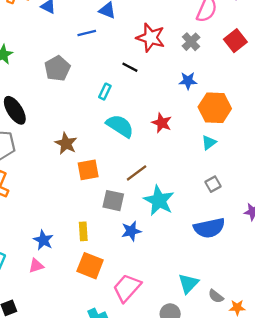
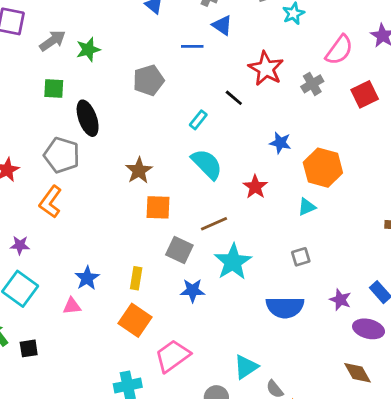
blue star: (188, 81) -> (280, 143), moved
red star: (162, 123) -> (255, 187), moved

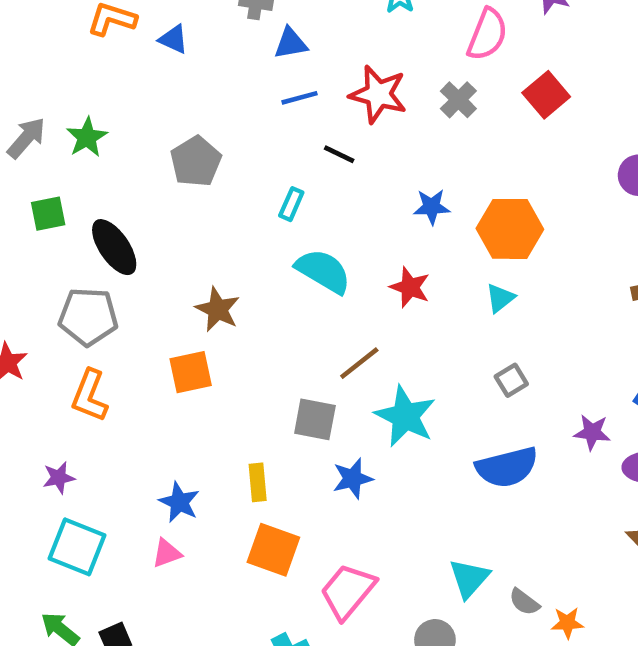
blue triangle: (222, 25) -> (291, 43), turned -30
blue line: (192, 46) -> (300, 98), moved
orange square: (158, 207) -> (191, 372), moved

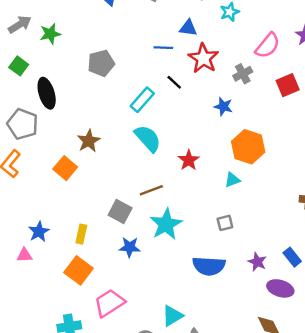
blue triangle: (291, 43) -> (188, 28), moved
cyan rectangle: (291, 204) -> (142, 100), size x1.5
blue star: (432, 207) -> (223, 106), moved
green square: (48, 214) -> (19, 66), turned 30
orange square: (191, 372) -> (65, 168), turned 35

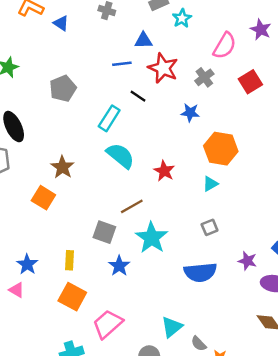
blue star: (130, 247) -> (119, 266), turned -30
pink triangle: (24, 255) -> (17, 290), turned 42

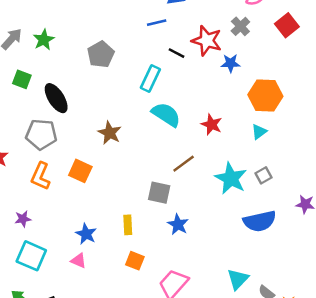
red star: (163, 68) -> (207, 41), moved
orange square: (43, 198) -> (80, 171), moved
cyan star: (152, 238) -> (231, 178), moved
orange square: (72, 297) -> (135, 261), size x0.7

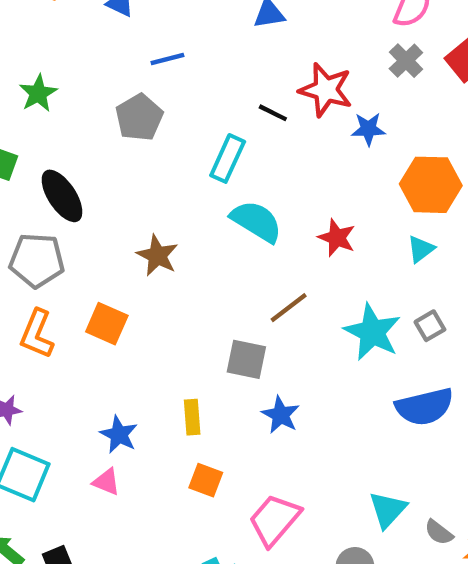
blue line: (157, 23) -> (167, 59), moved
gray cross: (240, 26) -> (406, 61), moved

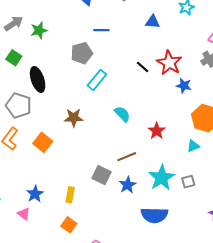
cyan rectangle: (228, 158) -> (97, 80), moved
cyan semicircle: (256, 221) -> (122, 114), size x0.7
brown star: (157, 255) -> (74, 118), turned 30
blue semicircle: (425, 407) -> (154, 215), moved
blue star: (281, 415) -> (128, 185), moved

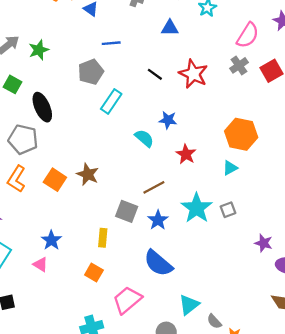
black line: (143, 67) -> (155, 74), moved
blue star: (184, 86) -> (168, 120), moved
brown star: (74, 118) -> (88, 174), moved, turned 30
yellow rectangle: (70, 195) -> (103, 238), moved
blue semicircle: (154, 215) -> (158, 263), moved, turned 44

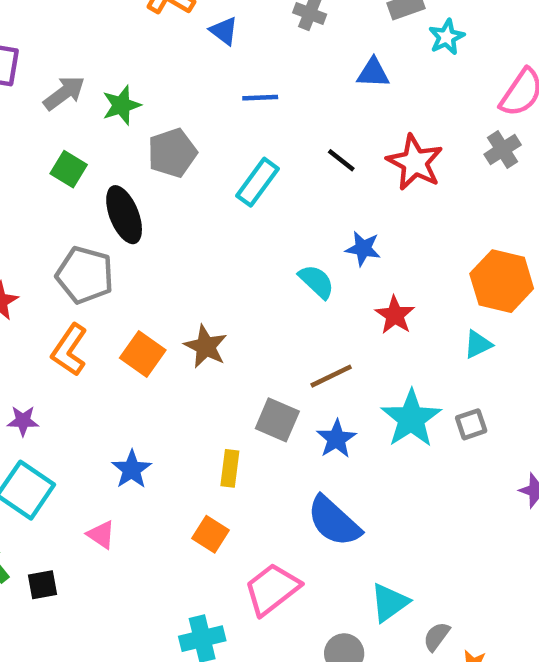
gray pentagon: (91, 72) -> (172, 153), moved
cyan rectangle: (111, 101) -> (258, 182), moved
pink triangle: (40, 264) -> (101, 535), moved
gray semicircle: (214, 321) -> (437, 636), turned 77

